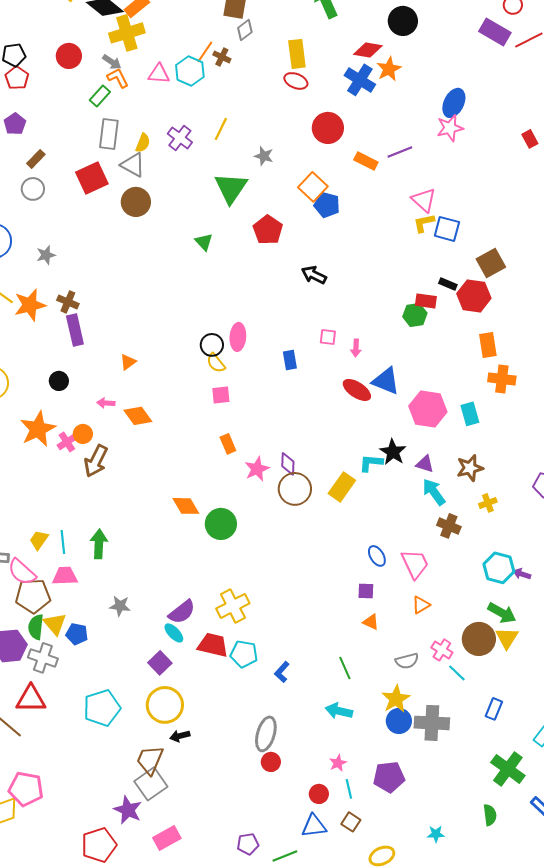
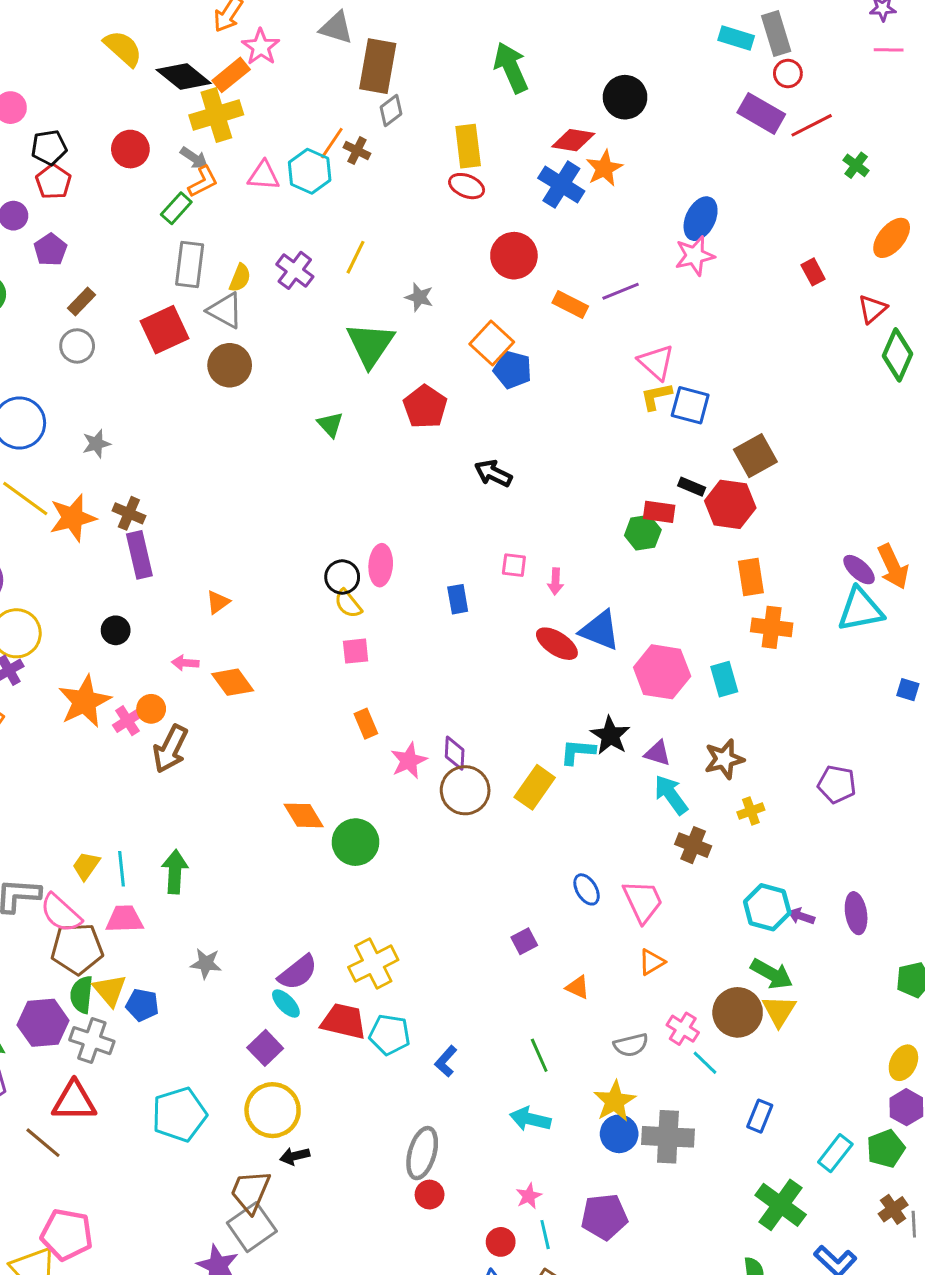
orange L-shape: (118, 78) -> (203, 182), turned 90
purple square: (366, 591) -> (524, 941), moved, turned -30

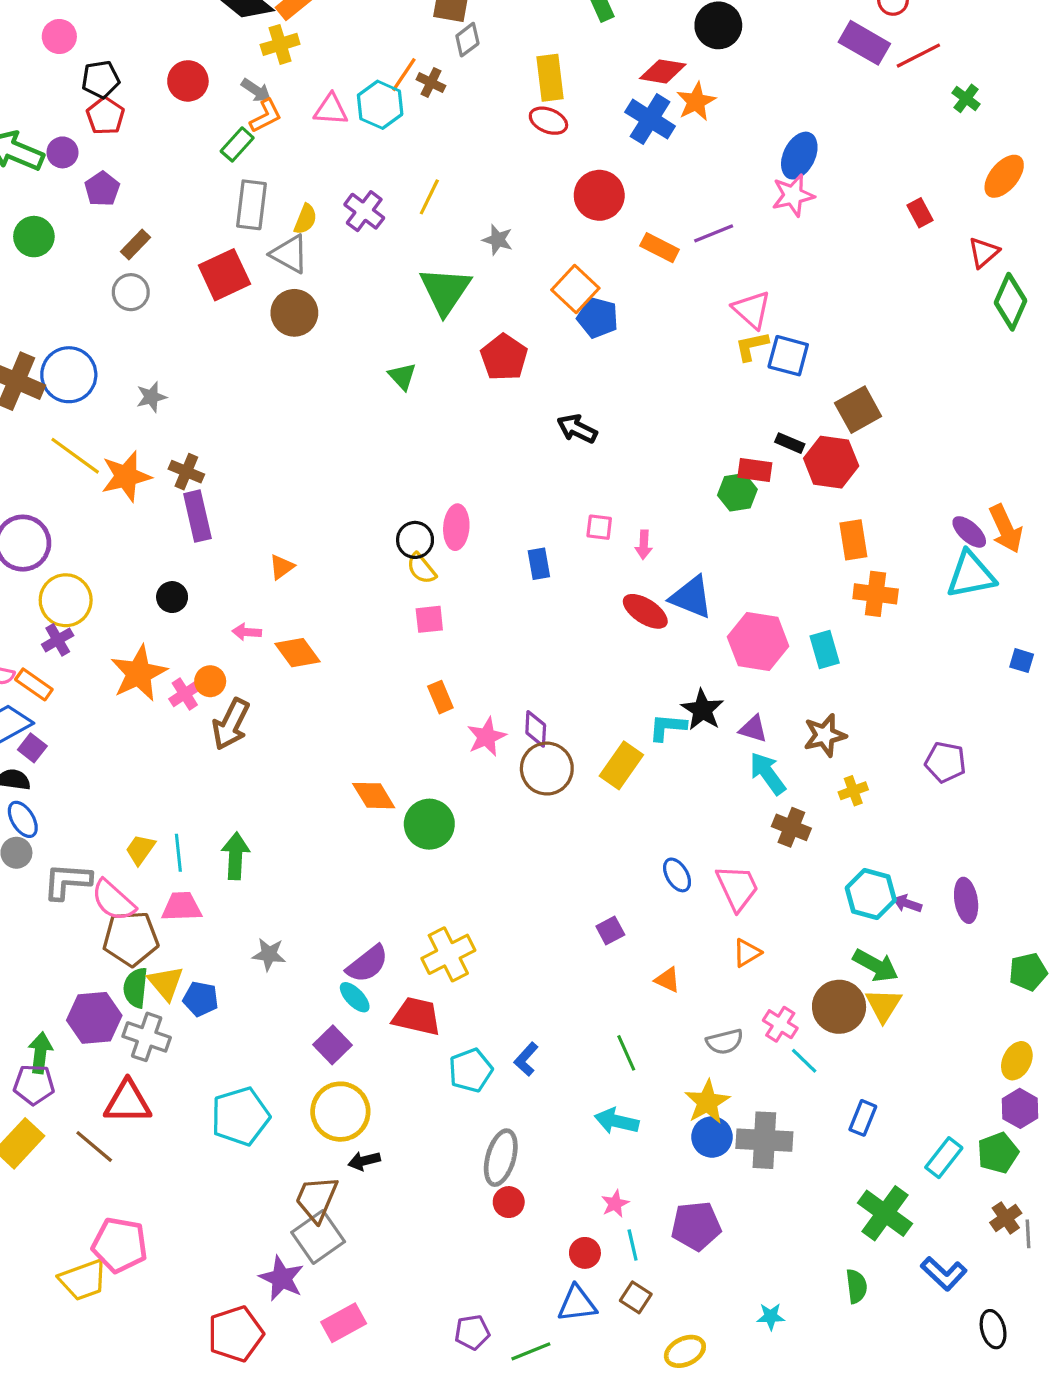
yellow cross: (216, 115) -> (280, 44), size x0.7
cyan pentagon: (390, 1035) -> (471, 1070), moved, turned -30

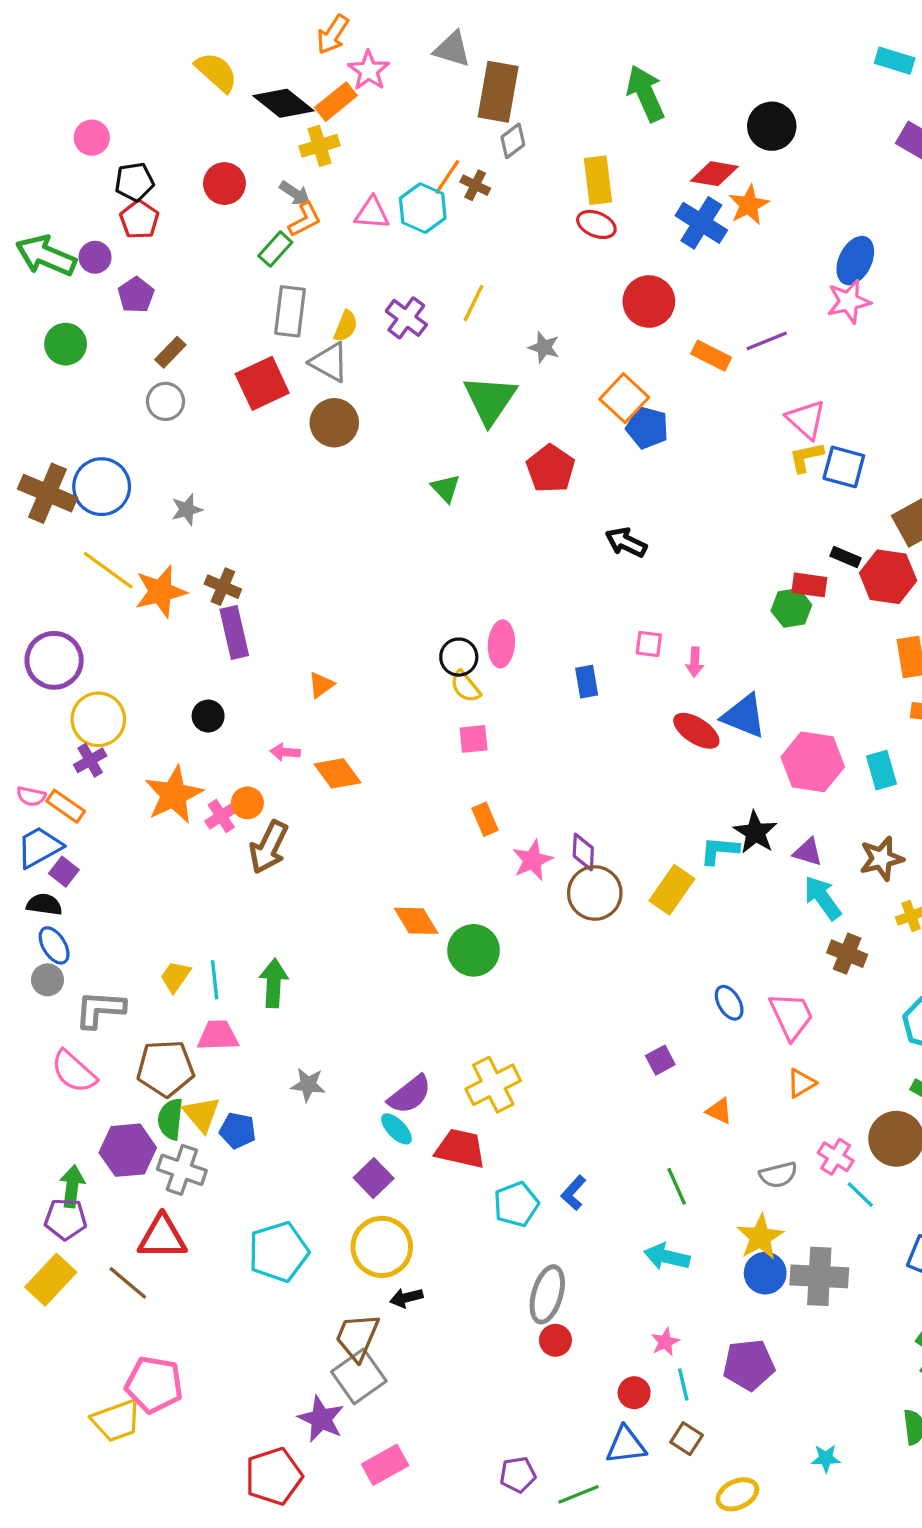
pink semicircle: (113, 900) -> (74, 1072), moved

